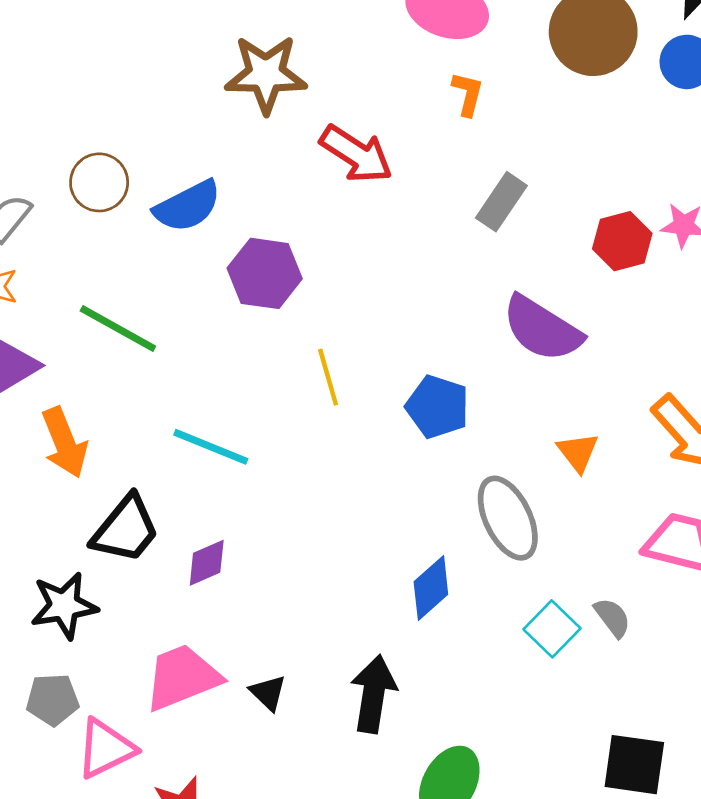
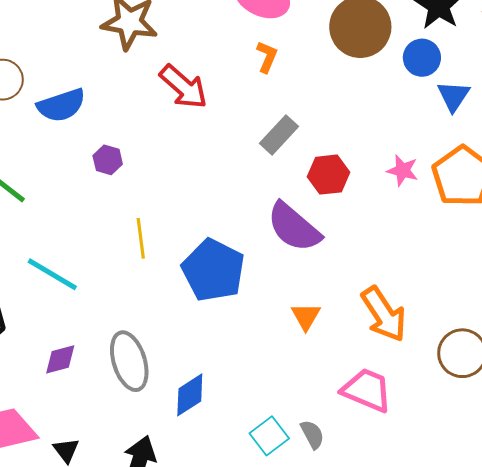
red hexagon: (622, 241) -> (328, 175), moved
purple hexagon: (265, 273) -> (108, 160), size x0.6
blue pentagon: (437, 407) -> (213, 270), size x1.4
gray ellipse: (508, 518) -> (129, 361), moved
purple diamond: (207, 563) -> (60, 359), moved

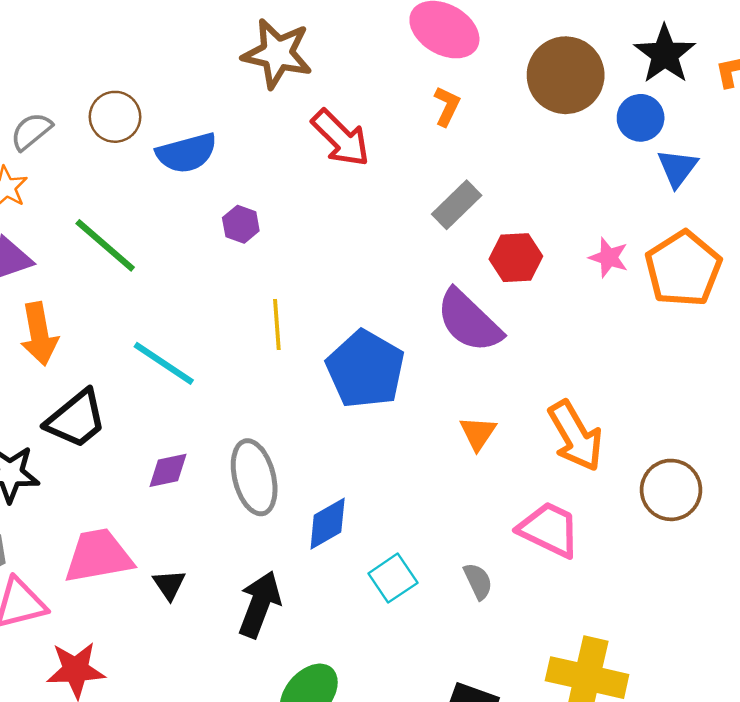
cyan square: (269, 436) -> (393, 578), moved

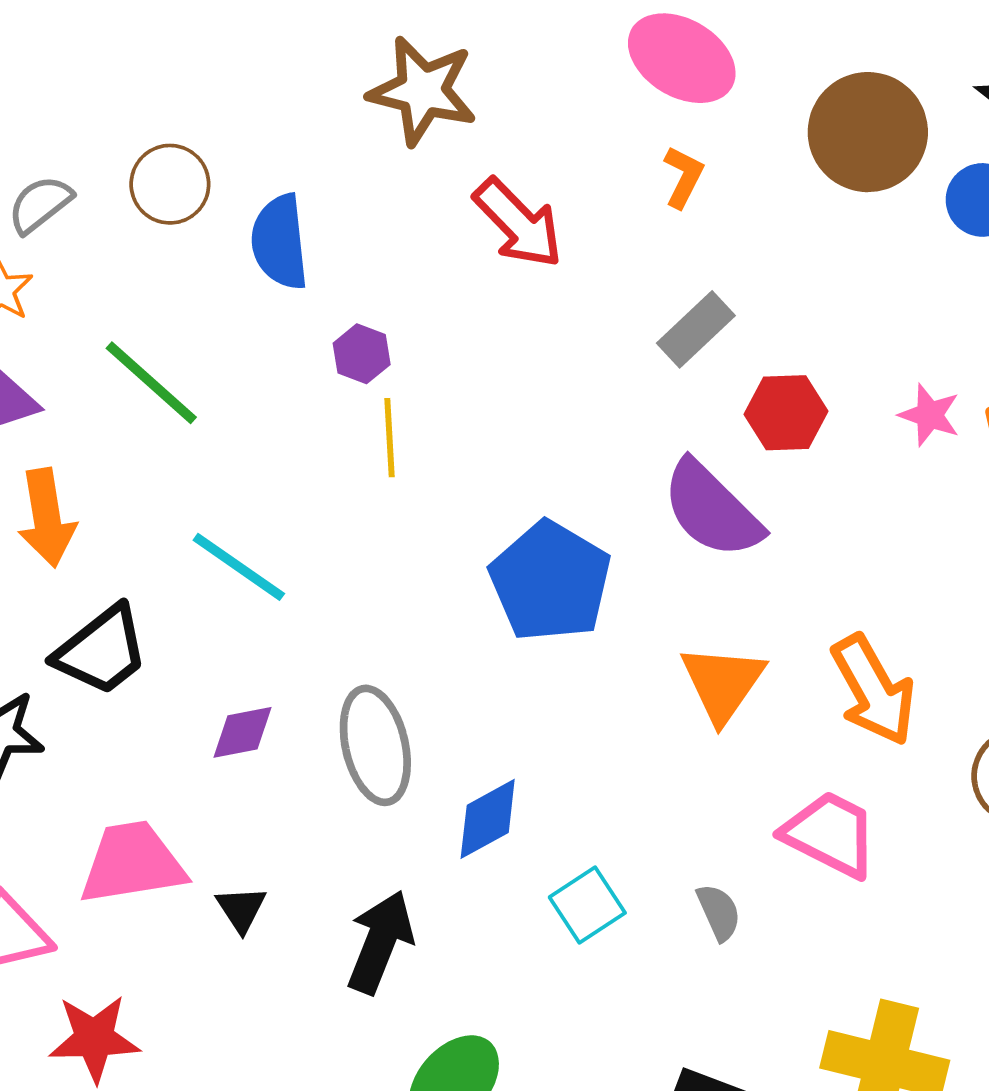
blue semicircle: (187, 153) -> (280, 242), turned 98
yellow line: (277, 325) -> (390, 438), moved
orange triangle: (478, 433) -> (722, 683), size x1.5

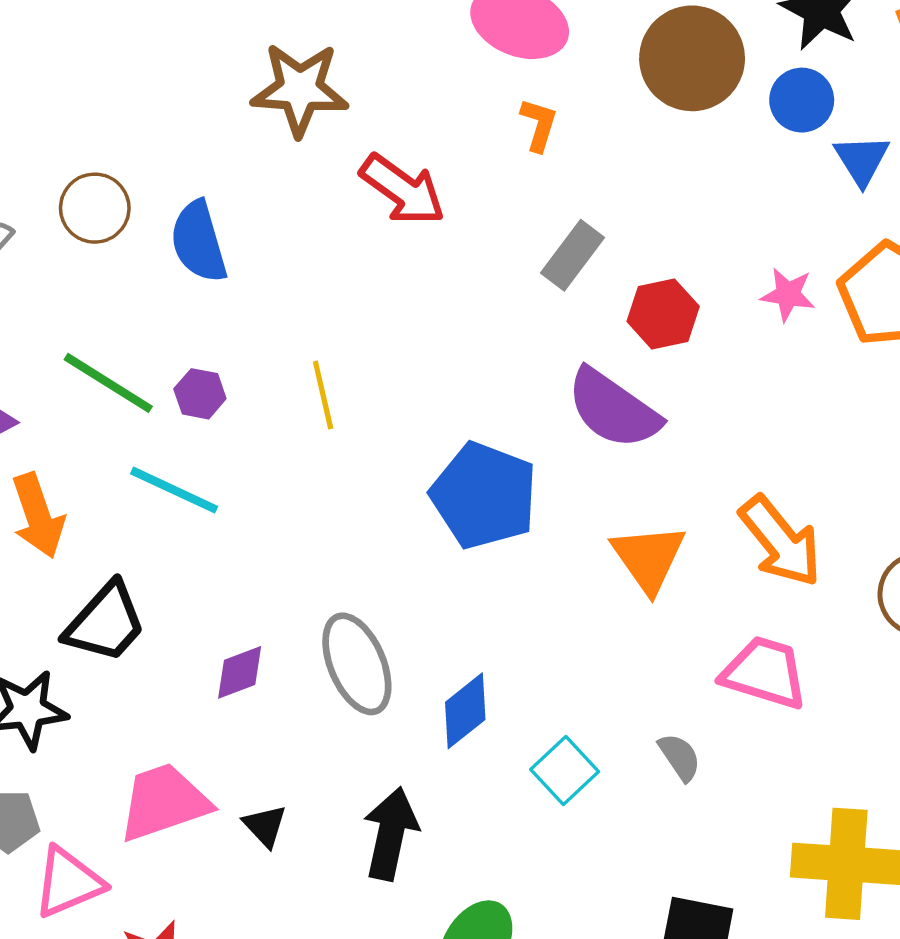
purple hexagon: (362, 354) -> (200, 394), moved
cyan line: (239, 567) -> (174, 490), moved

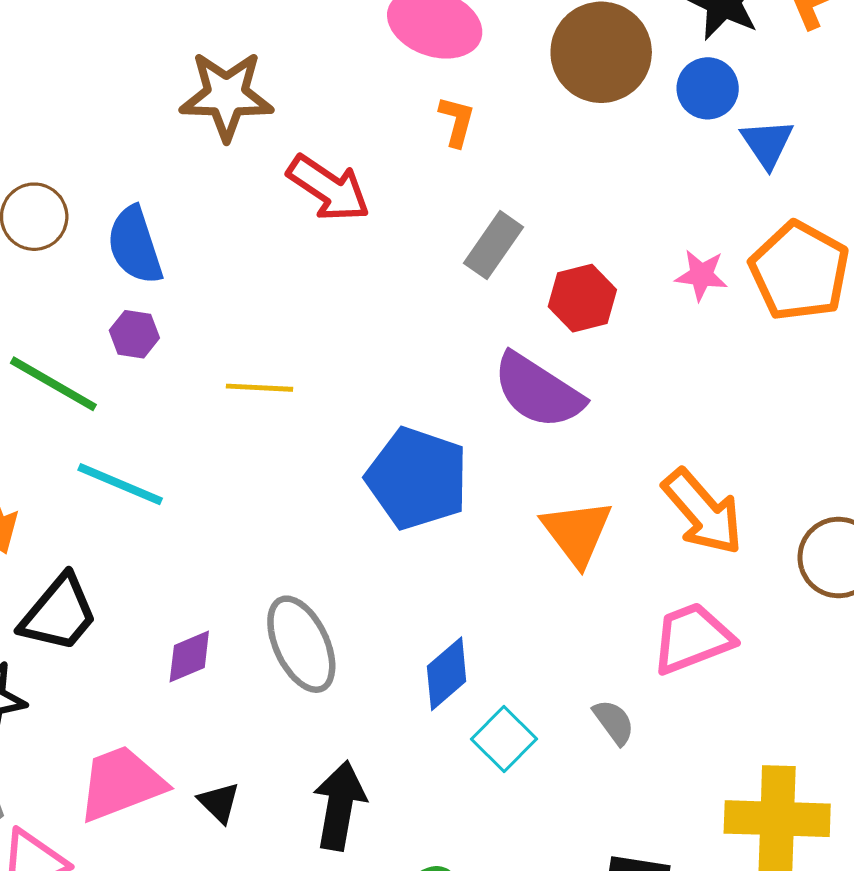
purple hexagon: (200, 394) -> (134, 334), moved
yellow line: (323, 395) -> (260, 388), turned -72
pink trapezoid: (765, 673) -> (692, 638), turned -36
blue diamond: (465, 711) -> (447, 674), moved

